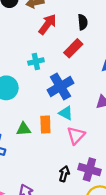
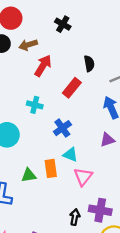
black semicircle: (83, 22) -> (89, 64), moved
cyan cross: (36, 61) -> (35, 105), turned 32
blue cross: (60, 86) -> (62, 128), size x0.7

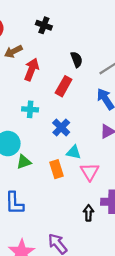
green triangle: (29, 175) -> (24, 162), moved

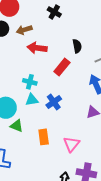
red arrow: (32, 69) -> (37, 48), turned -114
cyan triangle: (74, 152) -> (32, 100), moved, turned -32
green triangle: (24, 162) -> (17, 126), turned 32

